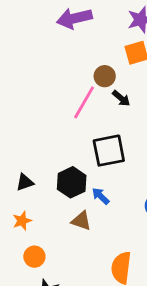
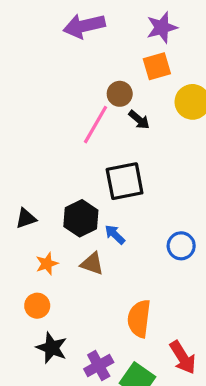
orange star: (22, 221) -> (47, 264), moved

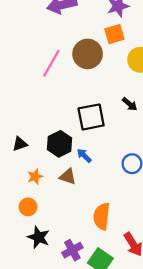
brown circle: (120, 94) -> (88, 54), size x1.6
black arrow: (139, 120) -> (130, 104), moved
pink line: (95, 125) -> (51, 63), moved

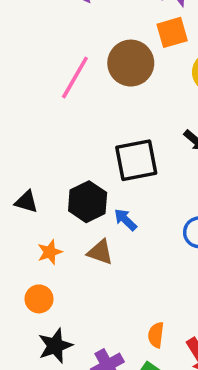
black triangle: (20, 144) -> (26, 202), turned 35
orange semicircle: (102, 216) -> (156, 335), moved, size x0.6
black star: (39, 237) -> (55, 346), turned 30

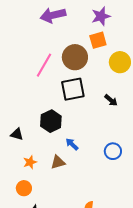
black square: (136, 160) -> (73, 89), moved
black hexagon: (88, 202) -> (51, 121), moved
brown triangle: (100, 252) -> (58, 162), turned -35

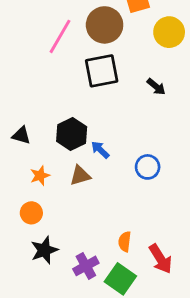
black hexagon: (51, 121) -> (72, 134), moved
blue circle: (113, 151) -> (148, 167), moved

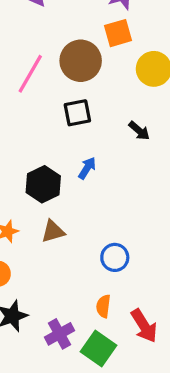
black square: (102, 71) -> (77, 113), size x0.7
blue arrow: (100, 150) -> (87, 168), moved, turned 78
blue circle: (148, 167) -> (115, 257), moved

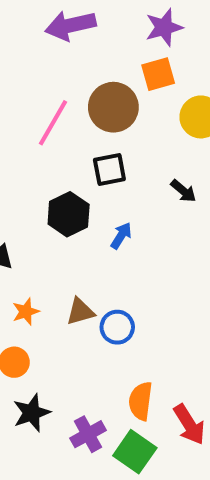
black hexagon: (43, 184) -> (69, 214), moved
blue circle: (115, 257) -> (117, 327), moved
orange semicircle: (103, 306) -> (141, 401), size x1.4

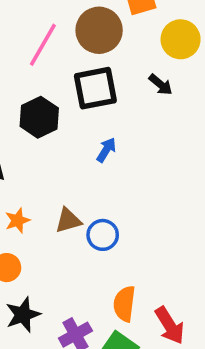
black square: (109, 169) -> (95, 88), size x1.4
black arrow: (183, 191) -> (161, 85), moved
black hexagon: (69, 214) -> (39, 117), moved

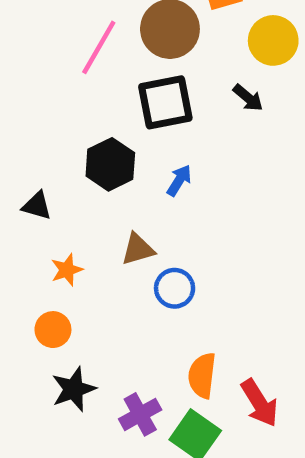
black hexagon: (39, 117) -> (110, 164), moved
brown triangle: (68, 220) -> (138, 249), moved

